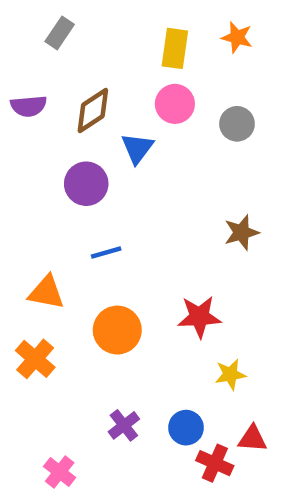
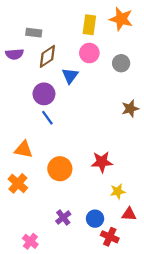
gray rectangle: (60, 33) -> (34, 33), moved, turned 63
orange star: (237, 37) -> (121, 19), size x1.5
brown star: (241, 232) -> (130, 109), moved
blue line: (106, 252) -> (47, 118), moved, turned 70
red triangle: (253, 439) -> (129, 214), moved

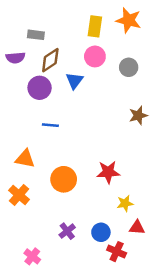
purple circle: (44, 94) -> (40, 88), moved
blue line: (47, 118) -> (50, 125), turned -49

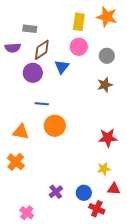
brown star: (138, 115) -> (105, 85), moved
red star: (108, 172) -> (108, 138), moved
orange circle: (64, 179) -> (55, 126), moved

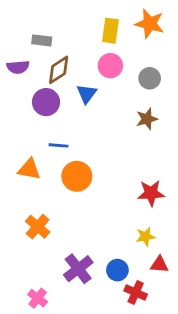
orange triangle: (21, 132) -> (29, 169), moved
orange cross: (16, 162) -> (38, 227), moved
purple cross: (56, 192) -> (78, 269), size x1.5

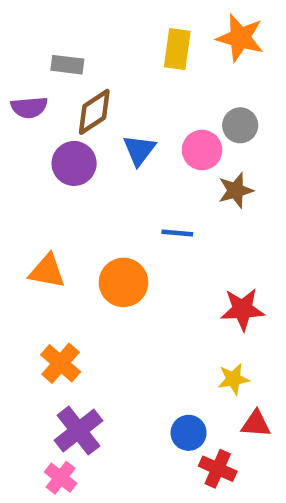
pink circle: (110, 66) -> (202, 150), moved
blue line: (59, 145) -> (177, 233), moved
purple cross: (78, 269) -> (79, 431), moved

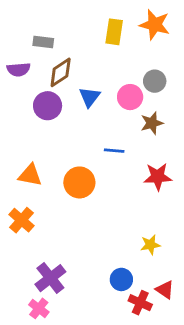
red star: (242, 309) -> (158, 177), moved
orange cross: (61, 363) -> (21, 220), moved
red triangle: (256, 424) -> (165, 290), moved, turned 30

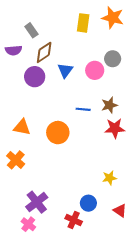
gray rectangle: (43, 42) -> (31, 30), turned 48
brown star: (152, 123) -> (109, 105), moved
red cross: (140, 303) -> (74, 220), moved

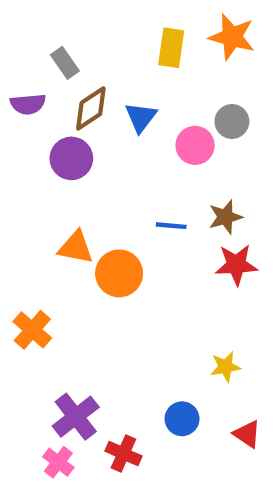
blue triangle: (65, 70) -> (141, 117), moved
orange triangle: (22, 127) -> (76, 247), moved
red cross: (74, 220) -> (123, 454), moved

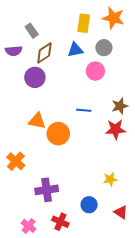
blue triangle: (141, 117) -> (75, 50), moved, turned 42
gray circle: (232, 122) -> (104, 48), moved
brown star: (225, 217) -> (120, 106), moved
purple cross: (76, 417) -> (47, 190), moved, turned 30

